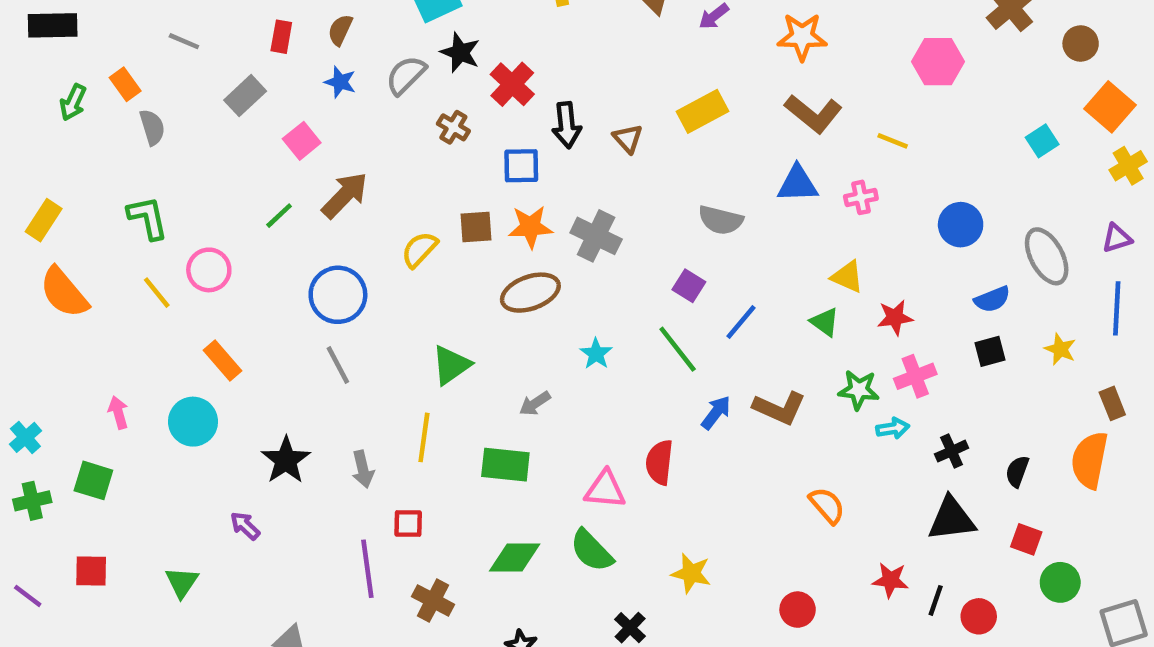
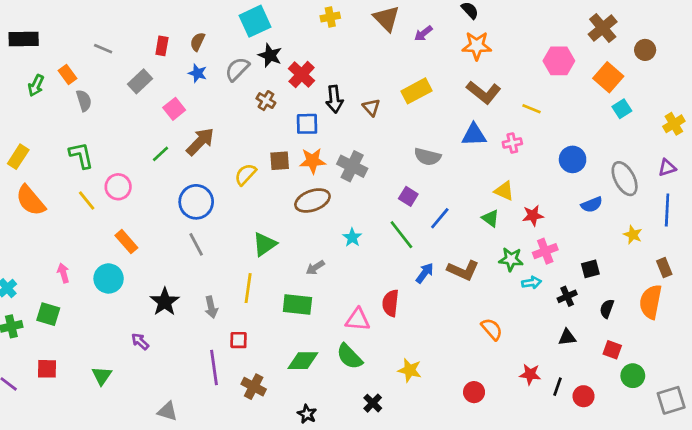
orange square: (1110, 107) -> (608, 77), moved
black square: (990, 351) -> (590, 269), moved
black triangle: (952, 519) -> (567, 337), size x0.6

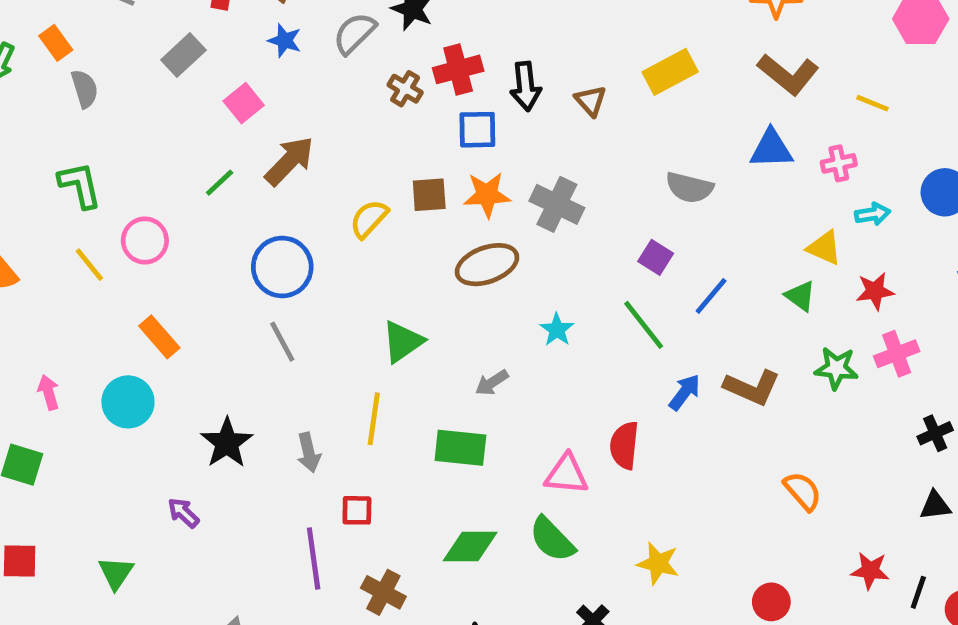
red cross: (302, 75) -> (458, 69), moved, turned 32
cyan arrow: (531, 283) -> (873, 214), moved

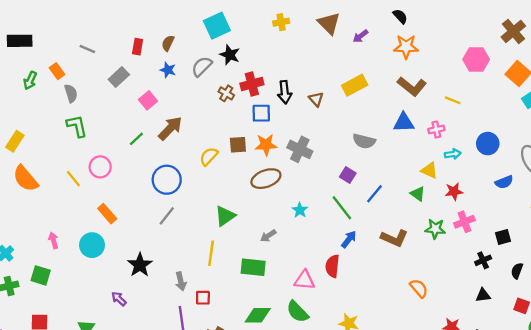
green L-shape: (80, 185) -> (77, 126), moved
gray line: (282, 342) -> (167, 216), turned 66
blue arrow: (685, 392) -> (349, 239), moved
gray arrow: (309, 453) -> (181, 281), moved

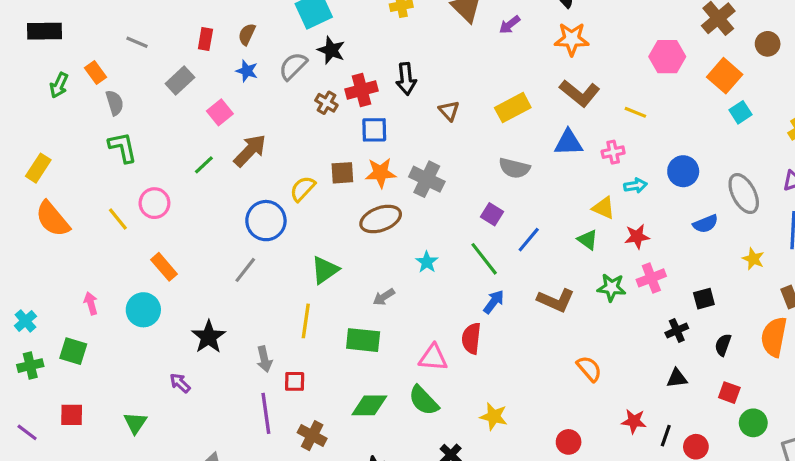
yellow rectangle: (355, 85) -> (513, 108), moved
black arrow: (285, 92) -> (406, 79), moved
blue circle: (167, 180) -> (266, 221), moved

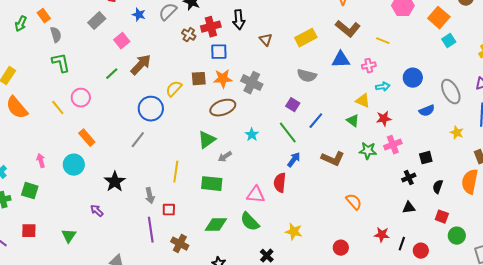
green triangle: (325, 270) -> (207, 140), moved

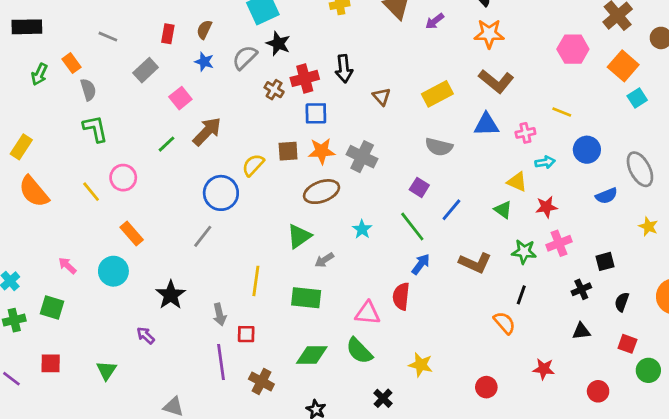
yellow line: (383, 41) -> (562, 112), moved
pink arrow: (41, 161) -> (67, 266), turned -32
black line: (402, 244) -> (521, 295), moved

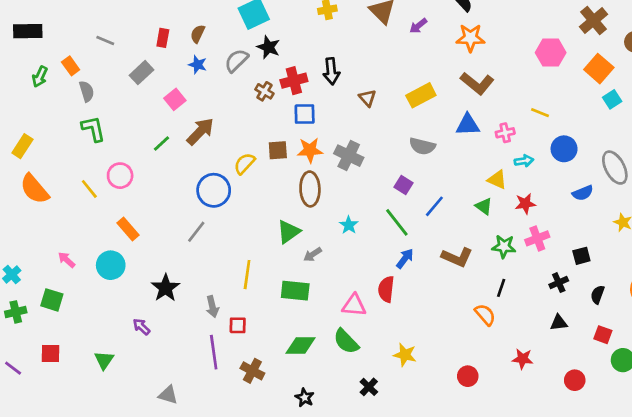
brown ellipse: (322, 192) -> (310, 189), turned -72

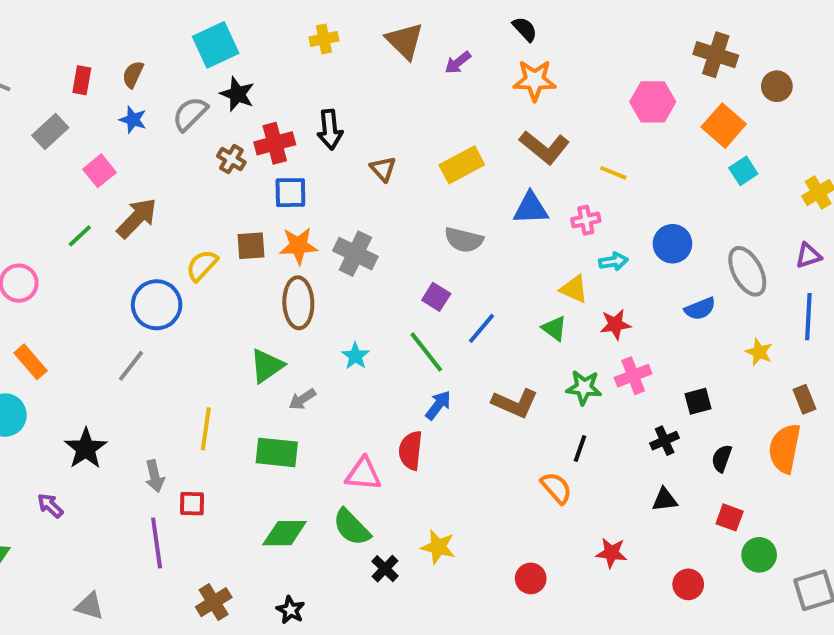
brown cross: (593, 20) -> (716, 55), turned -32
yellow line: (540, 113) -> (613, 173), moved
brown cross: (252, 371) -> (214, 602), moved, turned 30
black cross: (369, 387) -> (385, 569), moved

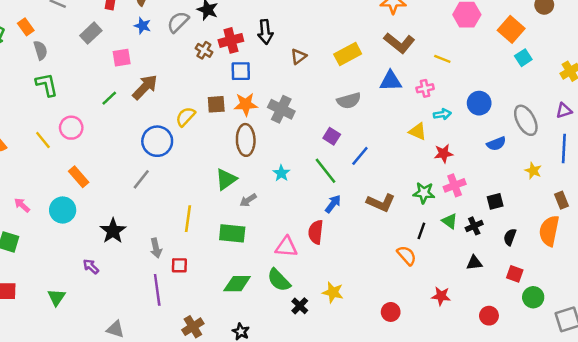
brown triangle: (383, 169) -> (299, 56), turned 35
pink square: (99, 171) -> (122, 58), turned 30
gray semicircle: (464, 240) -> (349, 101), turned -30
green triangle: (554, 328) -> (450, 221), moved

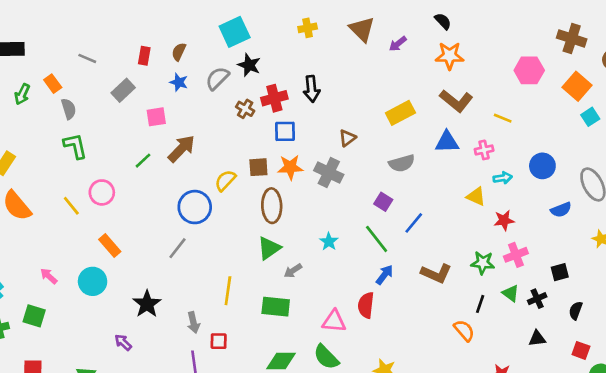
brown triangle: (299, 56) -> (347, 138), moved
brown ellipse: (246, 140) -> (272, 206), moved

